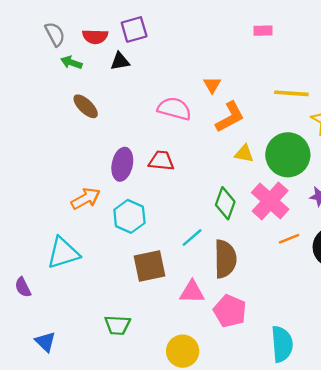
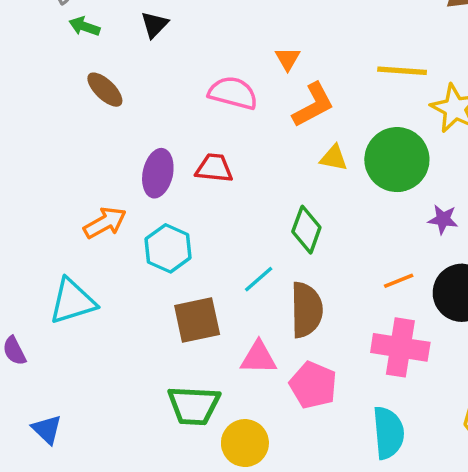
black triangle: (120, 61) -> (154, 25), turned -36
pink cross: (270, 201) -> (400, 347), moved, turned -33
green trapezoid: (118, 325) -> (194, 405), moved, size x1.4

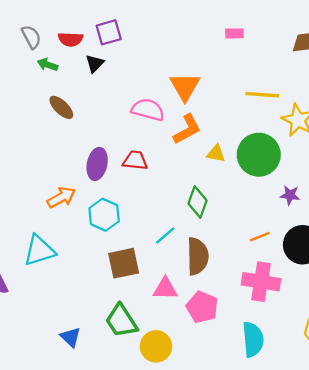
orange triangle: (288, 59) -> (185, 87), size x1.8
orange L-shape: (313, 105) -> (187, 129), moved
green trapezoid: (194, 405) -> (121, 321), turned 54
blue triangle: (47, 429) -> (71, 337), moved

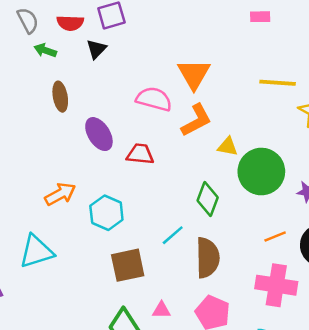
pink rectangle: (234, 33) -> (260, 17), moved
brown ellipse: (61, 107) -> (60, 97), turned 36
green circle: (259, 155) -> (261, 172), moved
purple ellipse: (97, 164) -> (99, 134), moved, turned -44
pink triangle: (165, 289) -> (161, 310), moved, size x0.7

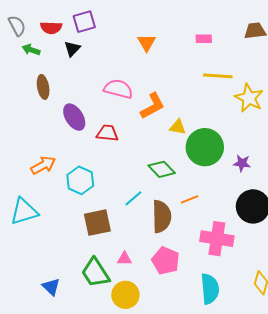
pink rectangle: (260, 17) -> (204, 39), moved
orange triangle: (194, 74) -> (147, 43), moved, size x0.7
green diamond: (208, 199) -> (162, 169), turned -64
orange line: (275, 236) -> (190, 199), moved

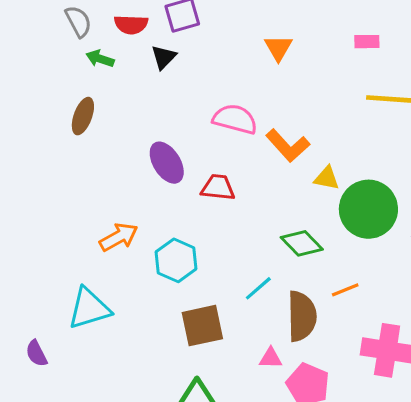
brown ellipse: (43, 87) -> (83, 116), moved, turned 30
orange L-shape: (153, 106) -> (288, 146), turned 76
pink triangle: (124, 259) -> (271, 358), moved

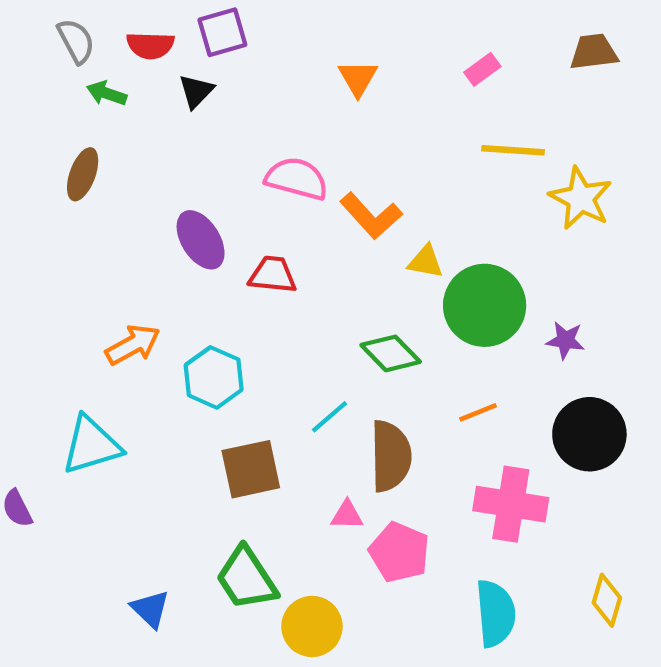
pink rectangle: (367, 42) -> (482, 69), turned -35
orange line: (345, 290) -> (478, 412), moved

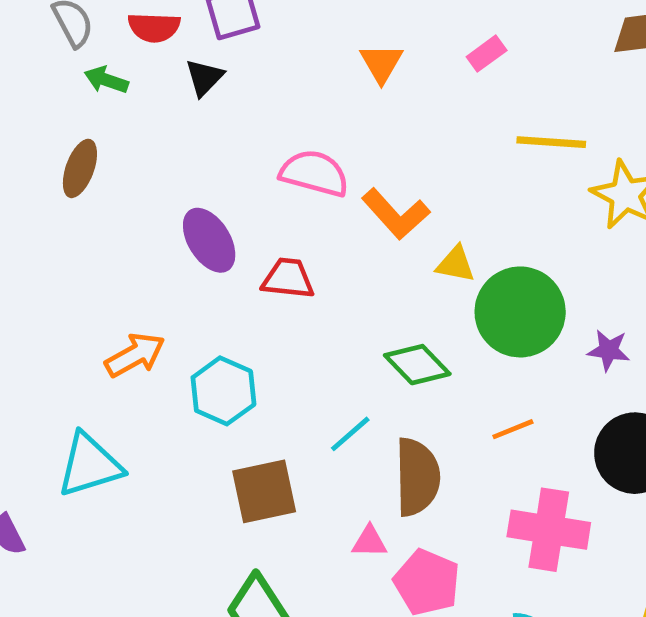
pink rectangle: (482, 69) -> (487, 54), moved

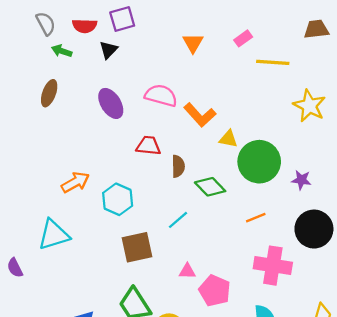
yellow line: (551, 142) -> (273, 62), moved
purple ellipse: (209, 240) -> (111, 103), moved
brown semicircle: (417, 477) -> (178, 166), moved, size x0.6

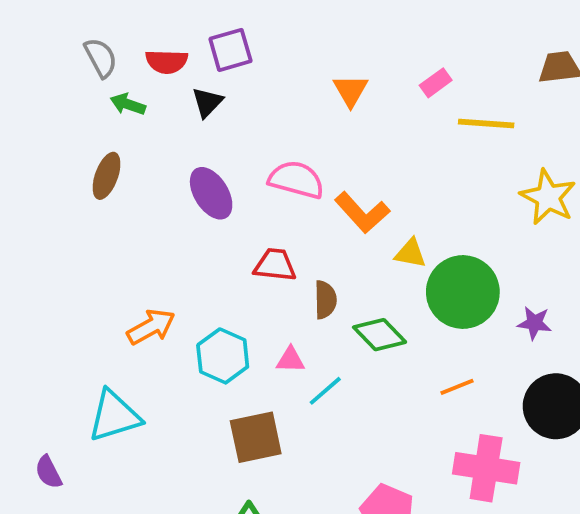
pink triangle: (187, 271) -> (290, 360), moved

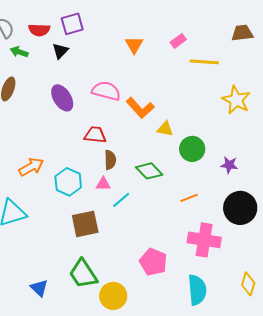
green circle: (463, 292) -> (192, 149), size x0.7
brown semicircle: (325, 300) -> (110, 160), moved

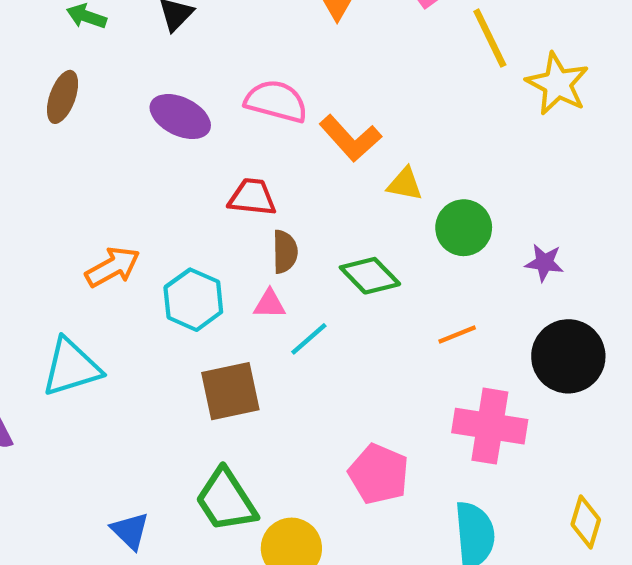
yellow line: (204, 62) -> (490, 38), turned 60
purple ellipse: (62, 98) -> (180, 117), turned -32
yellow star: (236, 100) -> (557, 84), moved

